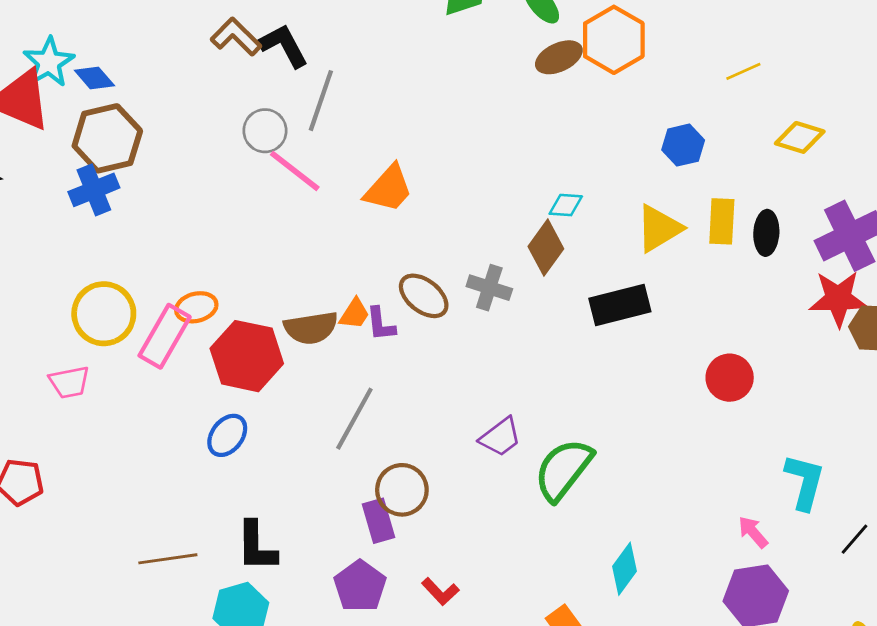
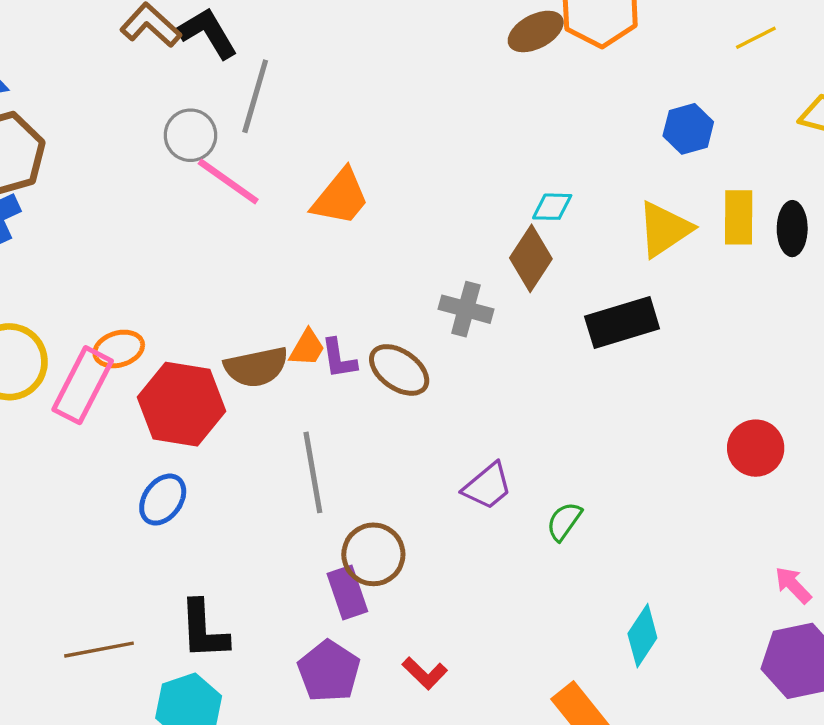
brown ellipse: (424, 296) -> (399, 370), moved
red circle: (730, 378) -> (756, 448), moved
gray line: (354, 419) -> (313, 472), turned -36
green semicircle: (563, 470) -> (564, 521), size x0.5

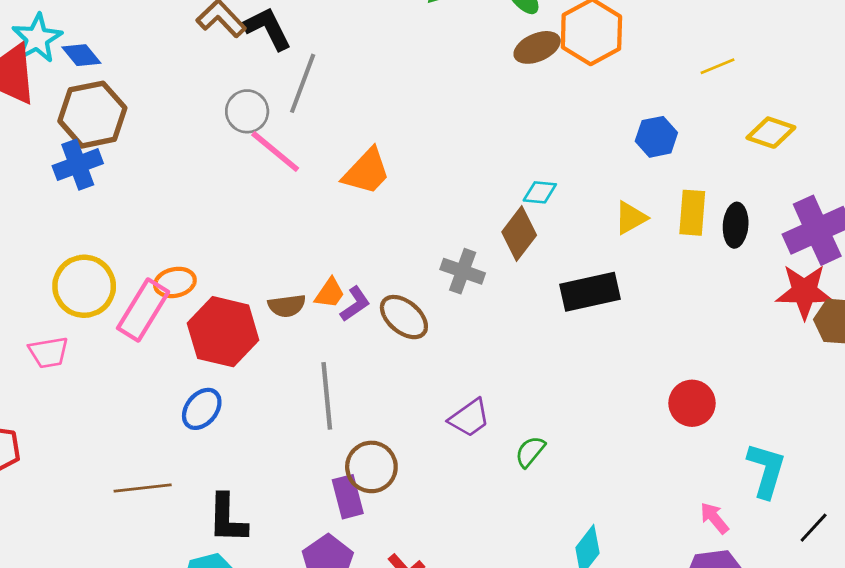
yellow triangle: (664, 229) -> (631, 218), size x0.7
purple L-shape: (339, 359) -> (355, 304), turned -120
brown semicircle: (256, 367) -> (287, 306), size x0.7
brown line: (99, 650) -> (143, 488), moved

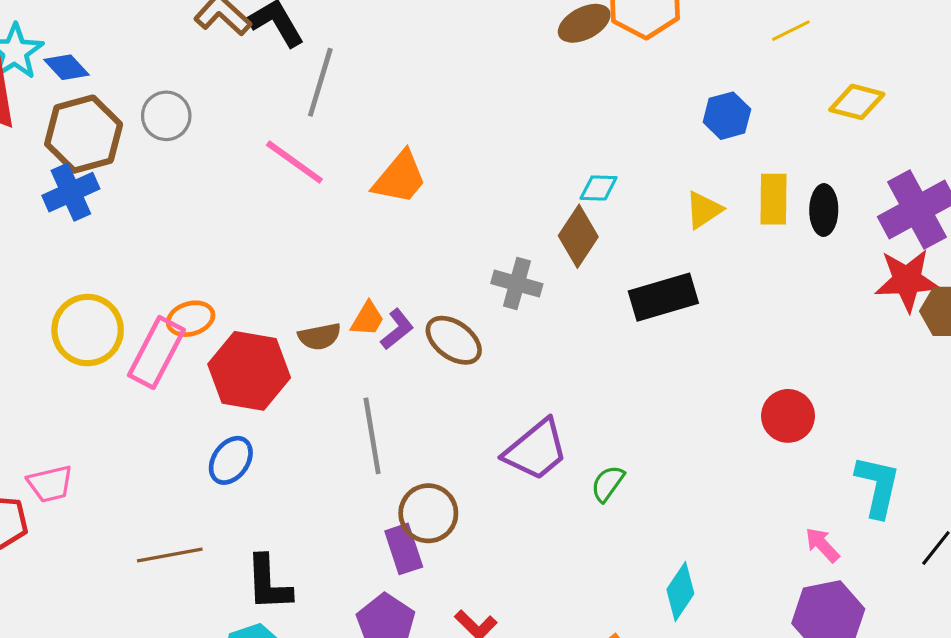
gray circle: (247, 111) -> (166, 116), moved
pink trapezoid: (49, 352) -> (50, 484), moved
purple trapezoid: (469, 418) -> (536, 450), size x1.4

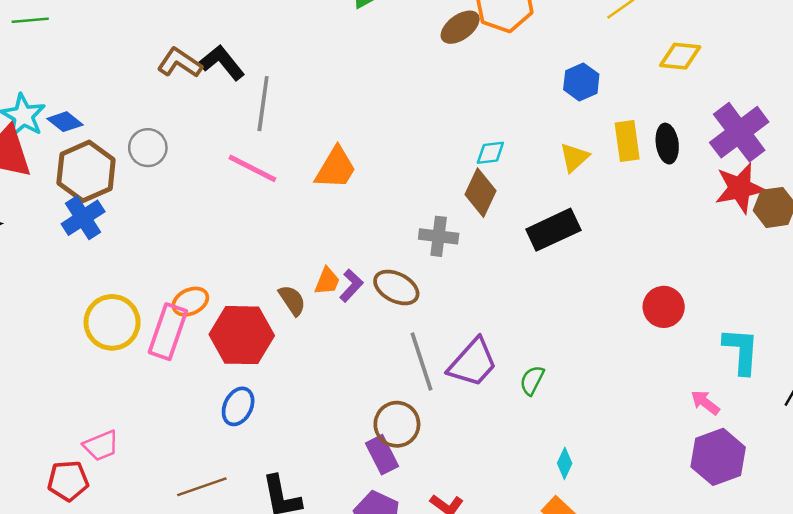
brown semicircle: (320, 337) -> (292, 300), turned -104
gray line: (372, 436) -> (422, 361), moved
cyan diamond: (680, 591) -> (565, 463), moved, size x0.7

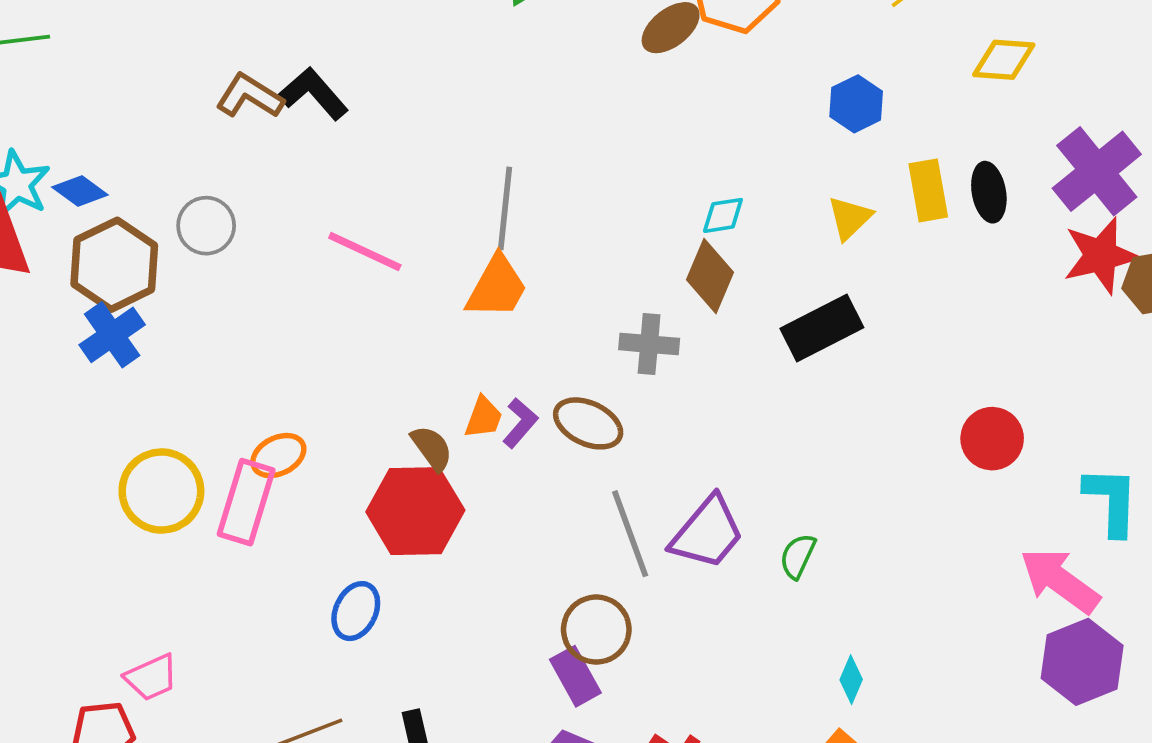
gray line: (263, 104) -> (505, 208), moved
orange trapezoid: (336, 168) -> (497, 287), moved
red hexagon: (242, 335) -> (415, 511), moved
pink arrow: (705, 403) -> (1060, 581), size x1.8

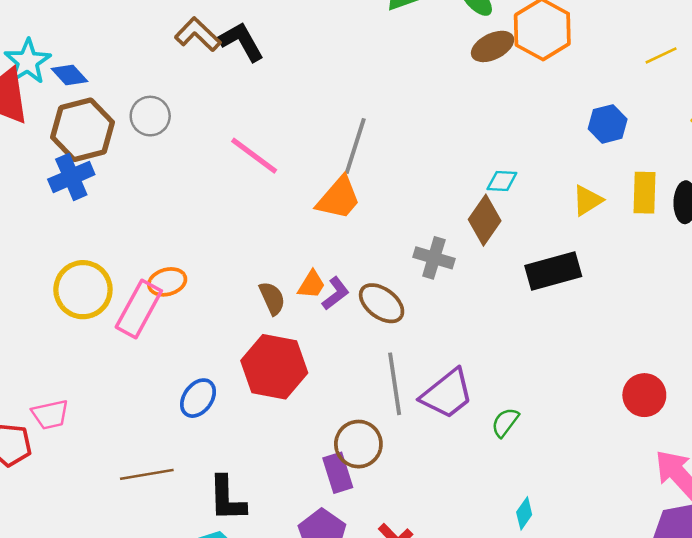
red circle: (992, 439) -> (644, 395), moved
red hexagon: (415, 511) -> (274, 367), moved

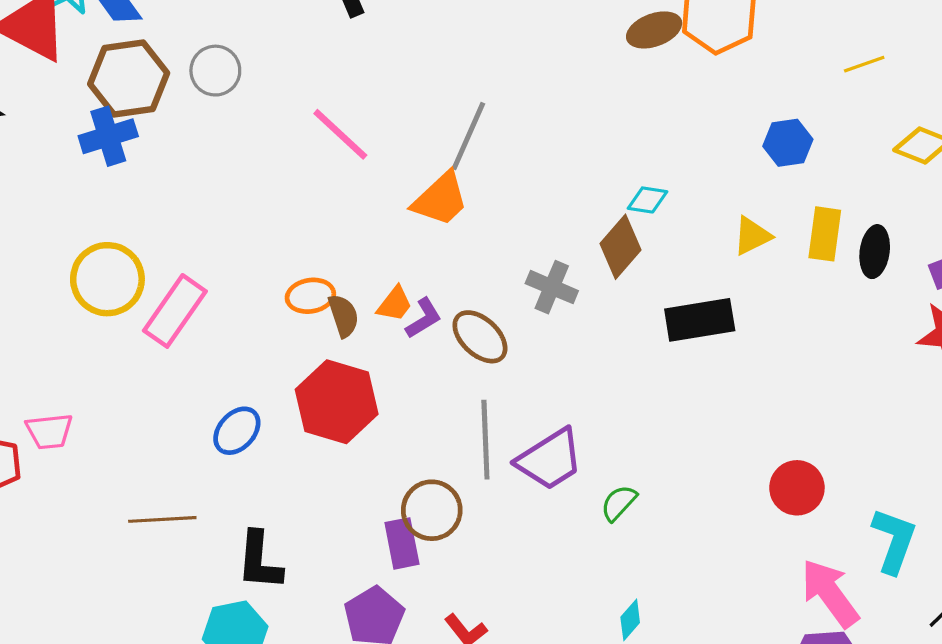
orange ellipse: (167, 282) -> (310, 296), moved

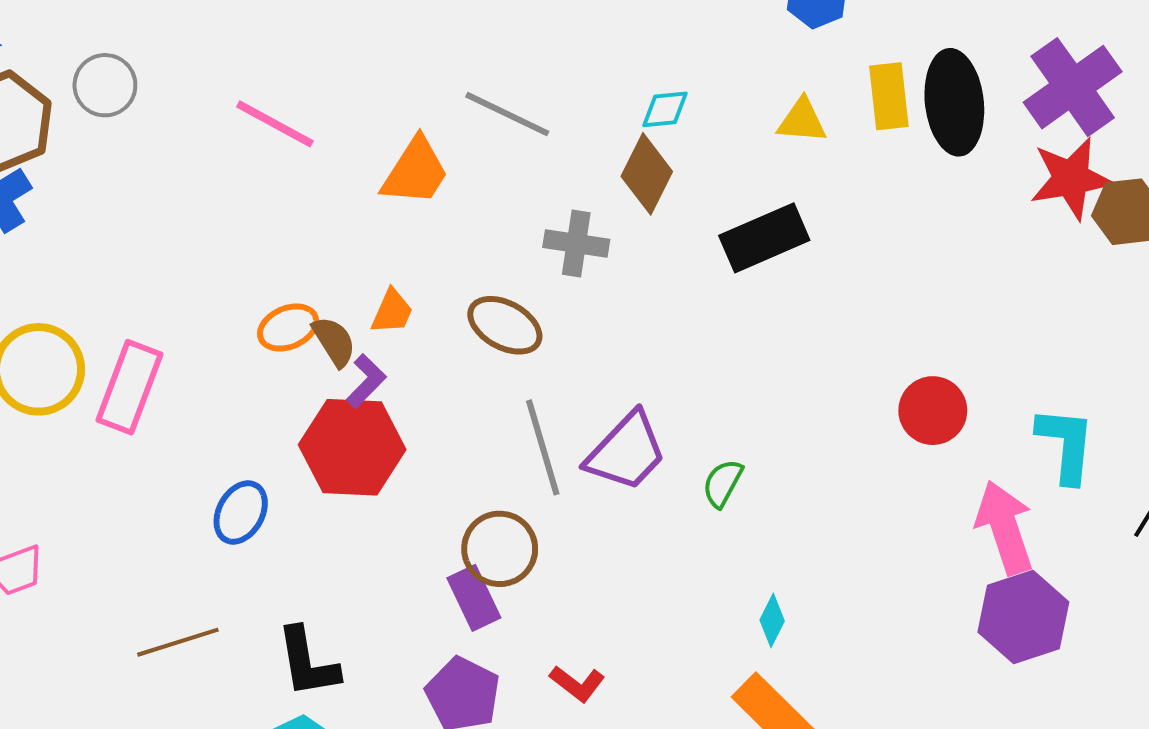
gray line: (468, 136) -> (507, 114), moved, turned -74
yellow triangle: (752, 236) -> (802, 121), turned 45
black ellipse: (875, 252) -> (954, 102), size x1.6
purple L-shape: (424, 318) -> (366, 381), moved
pink arrow: (830, 593) -> (1005, 527), turned 32

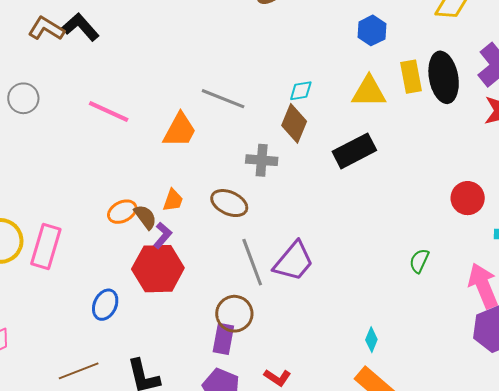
yellow triangle: (802, 121) -> (369, 92), size x1.4
red circle: (933, 411) -> (468, 198), moved
green semicircle: (723, 483) -> (419, 261), moved
purple rectangle: (474, 598) -> (223, 339), turned 40

